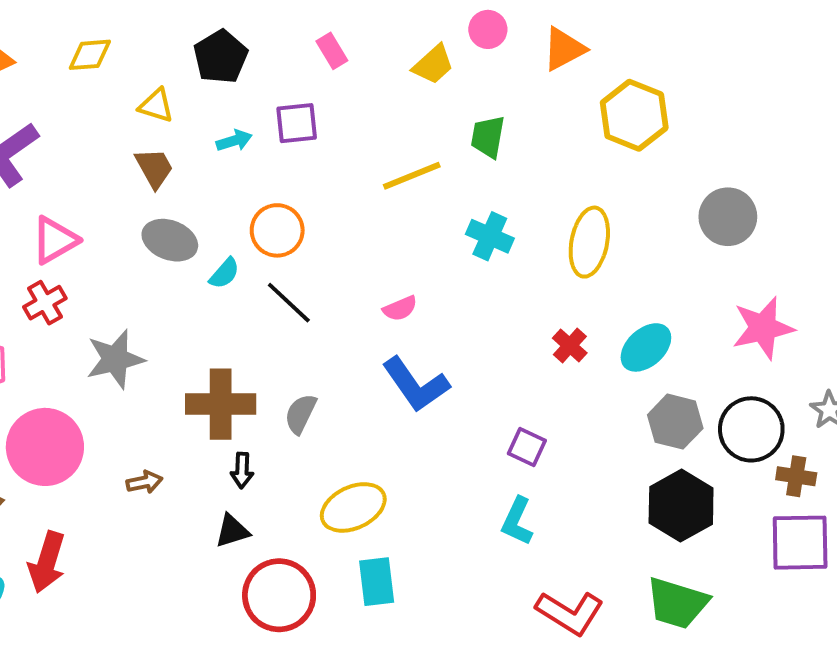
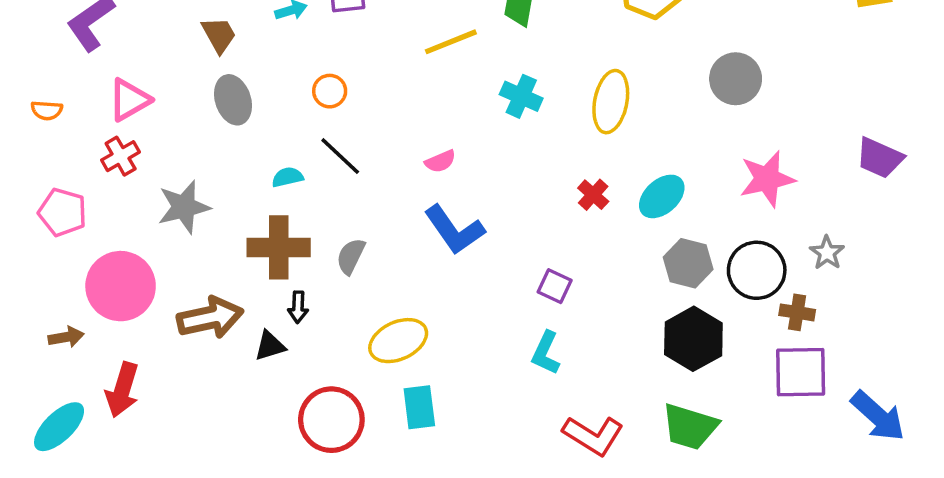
orange circle: (277, 230) -> (330, 91), size x0.7
gray ellipse: (170, 240) -> (233, 100), turned 51
cyan semicircle: (224, 273) -> (287, 177), moved, turned -144
brown arrow: (144, 482) -> (210, 318), size x2.0
black triangle: (232, 531) -> (270, 346), moved

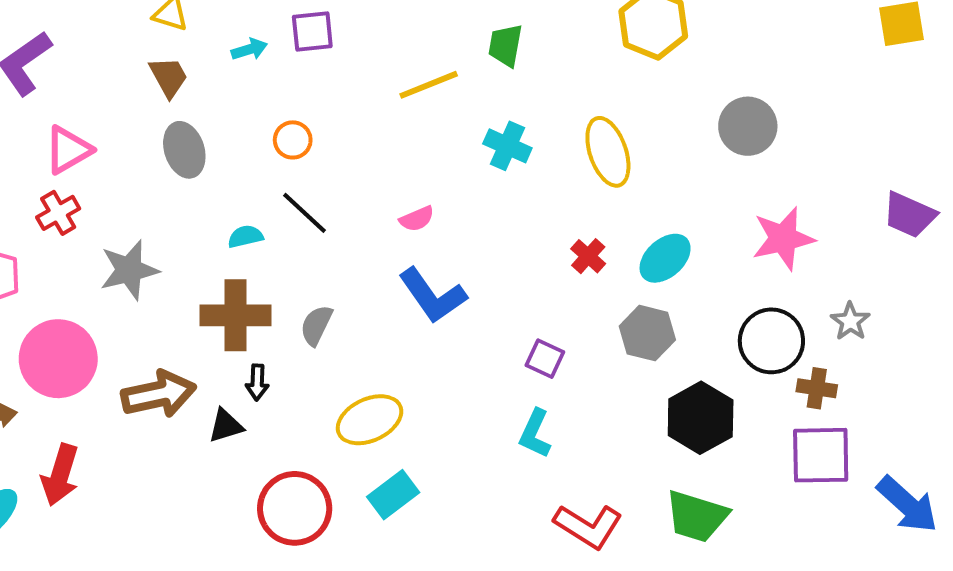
yellow ellipse: (611, 102) -> (608, 152), turned -30
gray hexagon: (688, 263) -> (647, 333), moved
cyan rectangle: (419, 407) -> (393, 495), turned 60

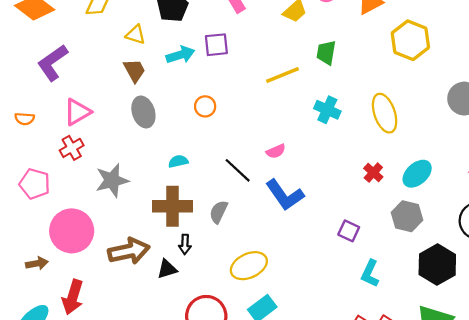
cyan arrow: (249, 49) -> (180, 55), size x1.4
black line: (304, 213) -> (238, 170), moved
cyan L-shape: (535, 434) -> (370, 273), moved

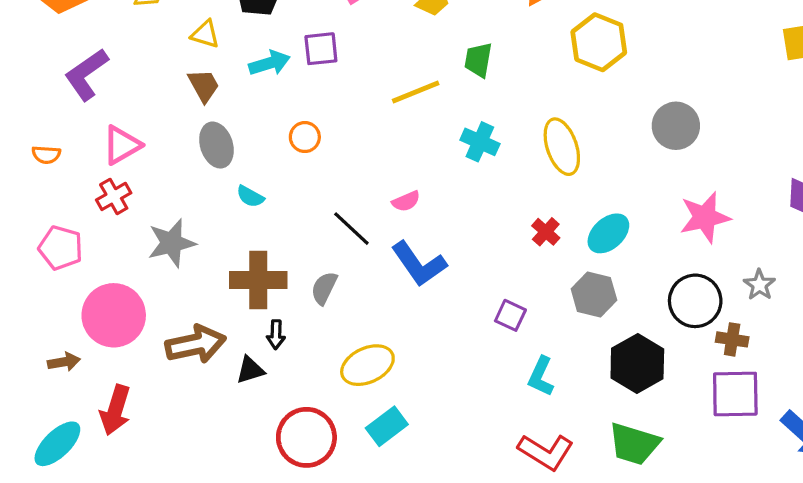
cyan semicircle: (178, 161) -> (250, 196), moved, turned -138

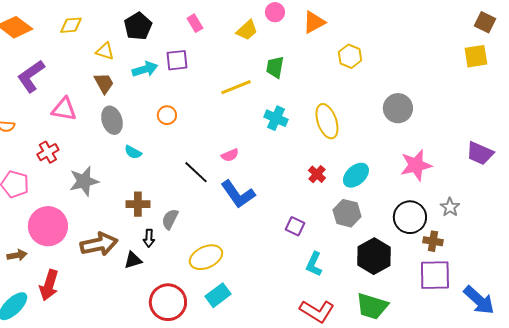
yellow hexagon: (599, 42) -> (350, 56), size x0.7
pink triangle: (122, 145) -> (64, 109), moved, turned 40
brown cross: (258, 280) -> (138, 204), size x0.7
gray semicircle: (324, 288) -> (170, 219), moved

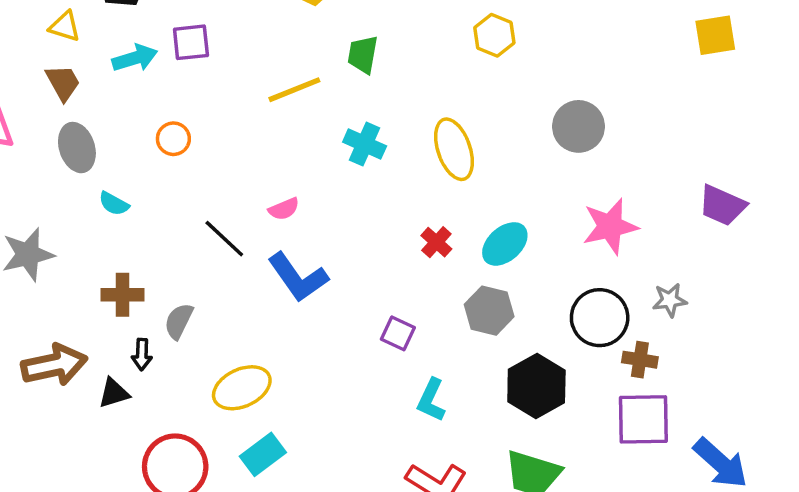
gray star: (450, 207) -> (670, 300), turned 30

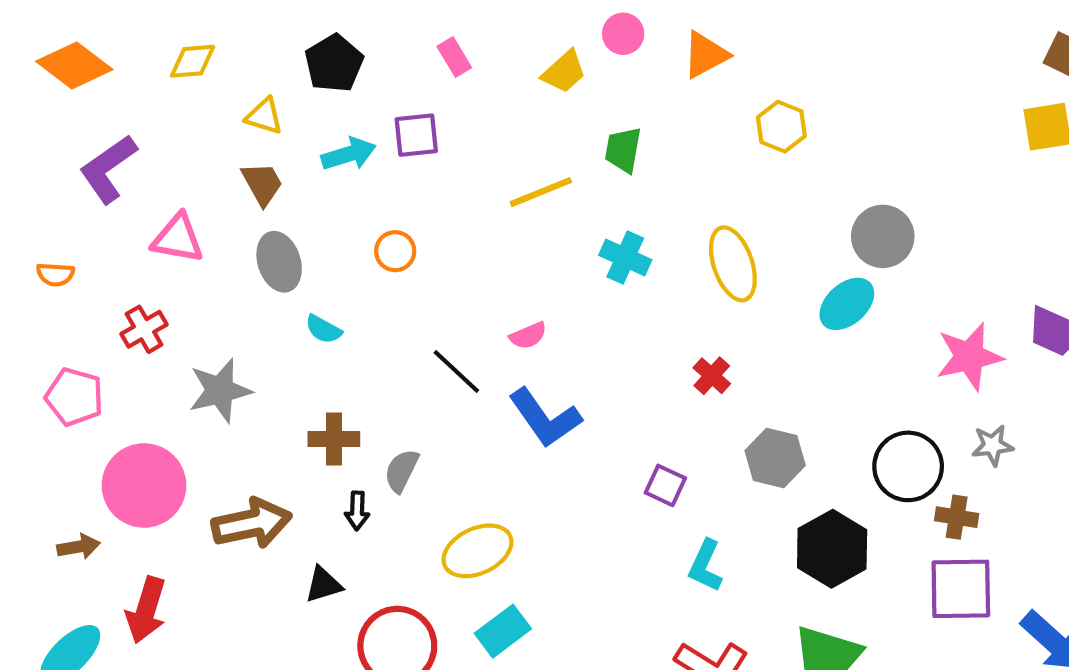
pink star: (610, 226) -> (969, 357), moved
cyan ellipse: (505, 244) -> (847, 304), moved
black triangle: (114, 393) -> (323, 585), moved

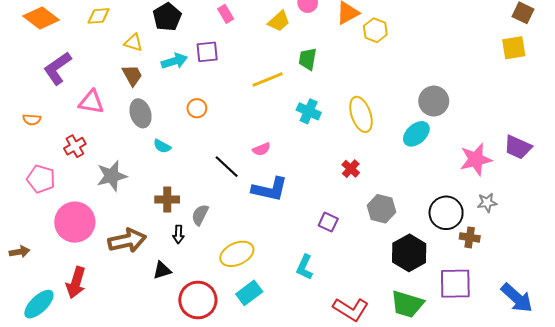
yellow hexagon: (781, 127) -> (375, 30), moved
blue L-shape: (545, 418) -> (270, 189), turned -42
brown arrow: (79, 547) -> (19, 252), moved
cyan L-shape: (705, 566) -> (305, 267), moved
purple square: (961, 589) -> (455, 284), moved

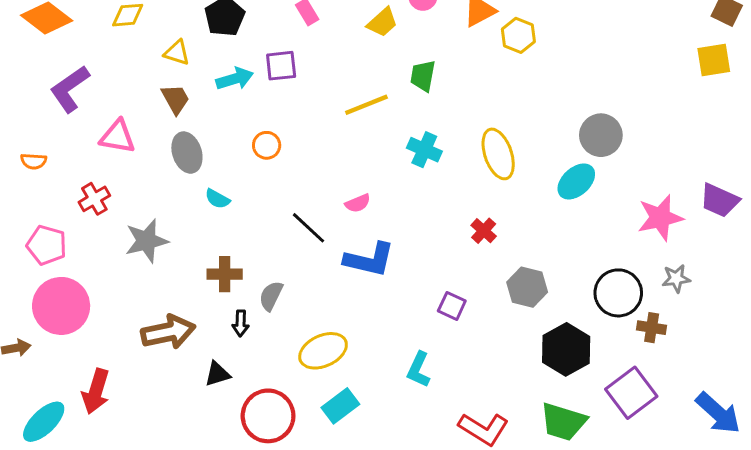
pink circle: (75, 222) -> (61, 306), moved
purple square: (455, 284) -> (631, 393), turned -36

